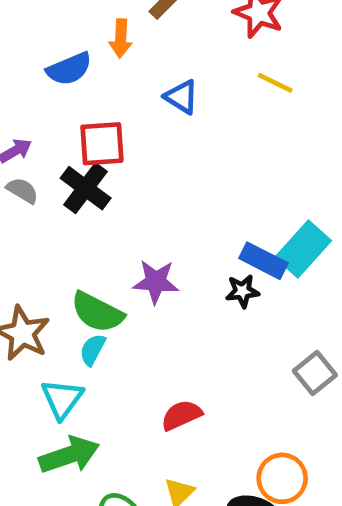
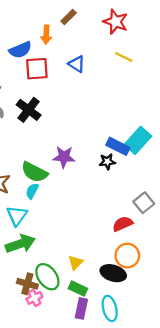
red square: (102, 144) -> (37, 69), moved
red semicircle: (182, 415) -> (123, 224), moved

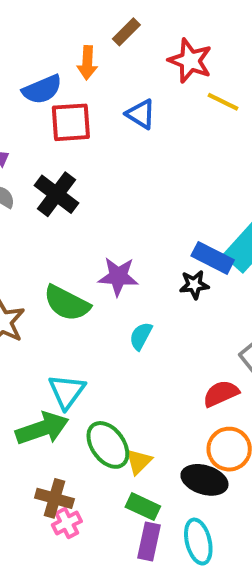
red star: (116, 22) -> (190, 61), moved
cyan semicircle: (32, 191) -> (141, 336), moved
cyan triangle: (17, 216) -> (67, 392), moved
green ellipse: (47, 277) -> (108, 445), moved

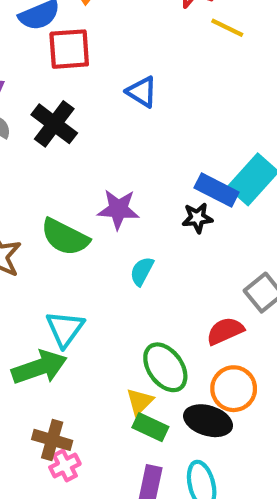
blue triangle: (141, 114) -> (142, 92), moved
green ellipse: (108, 445) -> (165, 367), moved
green rectangle: (143, 507) -> (150, 427), moved

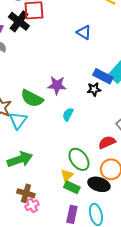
blue triangle: (142, 92) -> (84, 32), moved
black cross: (54, 124) -> (19, 21), moved
cyan triangle: (65, 329) -> (18, 120), moved

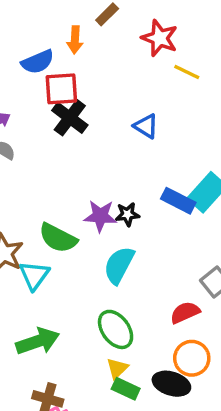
black cross: (19, 21) -> (70, 118), moved
black star: (94, 89) -> (127, 214), moved
cyan semicircle: (68, 114) -> (119, 265), size x1.6
green ellipse: (79, 159) -> (116, 329), moved

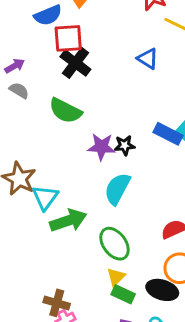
blue triangle: (146, 126) -> (148, 59), moved
green semicircle: (58, 238) -> (65, 111), moved
green arrow: (38, 341) -> (68, 221), moved

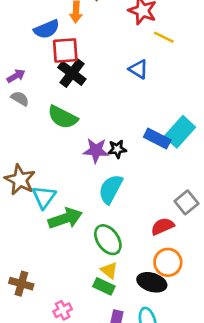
yellow triangle: (116, 277) -> (109, 270), turned -36
green rectangle: (123, 294) -> (104, 286), moved
brown cross: (57, 303) -> (21, 284), moved

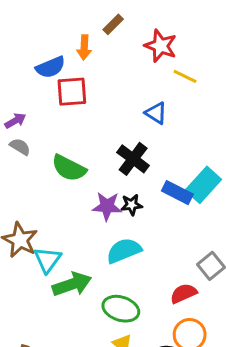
black cross: (72, 73) -> (133, 159), moved
cyan semicircle: (111, 189) -> (124, 251), turned 40
green ellipse: (108, 240) -> (121, 309), turned -36

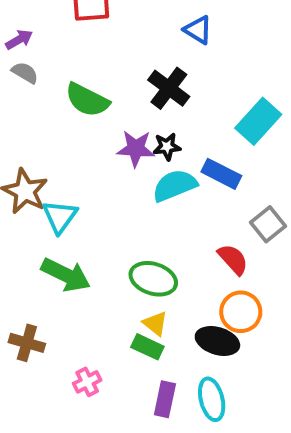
blue rectangle: (177, 193) -> (221, 174), moved
cyan semicircle: (124, 251) -> (175, 185), moved
green arrow: (72, 284) -> (66, 275), moved, turned 45
red semicircle: (183, 293) -> (233, 259), turned 72

